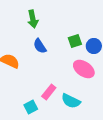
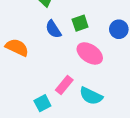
green square: (75, 41) -> (80, 23), moved
pink ellipse: (84, 69) -> (90, 53), moved

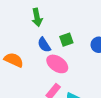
pink ellipse: (90, 53) -> (57, 64), moved

